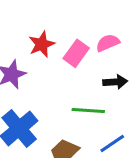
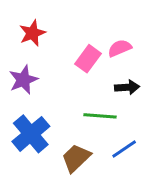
red star: (42, 44) -> (32, 33), moved

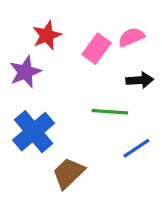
red star: (32, 33) -> (47, 35), moved
brown trapezoid: (76, 158) -> (68, 173), moved

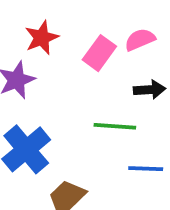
blue line: (136, 148) -> (146, 169), turned 36

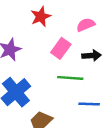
red star: (42, 38) -> (41, 17), moved
pink rectangle: (99, 53) -> (61, 48), moved

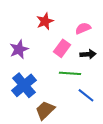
blue line: (89, 104) -> (86, 95), turned 36

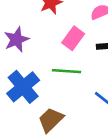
green line: (70, 73) -> (67, 71), moved

